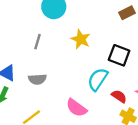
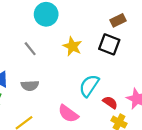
gray line: (38, 42) -> (30, 49), turned -56
black square: (119, 55) -> (109, 44), moved

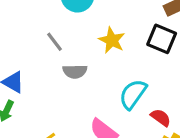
gray semicircle: (30, 86) -> (75, 71), moved

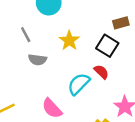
red semicircle: (161, 118) -> (101, 72), moved

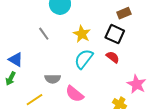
gray semicircle: (37, 60) -> (53, 79), moved
cyan semicircle: (79, 84) -> (84, 59), moved

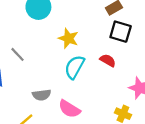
gray line: (44, 34) -> (17, 54), moved
black square: (115, 34) -> (121, 32), moved

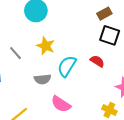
yellow star: (68, 38) -> (46, 46), moved
gray semicircle: (42, 95) -> (43, 79), moved

